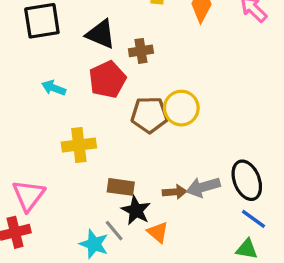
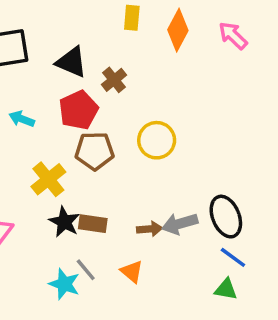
brown cross: (141, 51) -> (114, 80), turned -30
brown pentagon: (149, 115) -> (95, 151), moved
yellow cross: (79, 145) -> (48, 179), turned -32
black star: (136, 210) -> (64, 222), moved

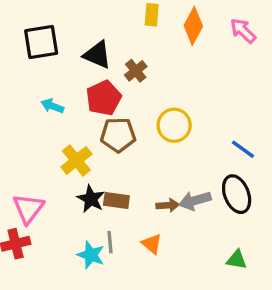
blue line: (233, 257) -> (243, 149), moved
gray line: (86, 270) -> (110, 242), turned 35

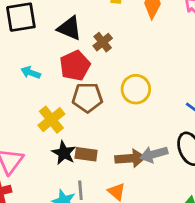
brown arrow: (168, 205) -> (130, 158), size x1.5

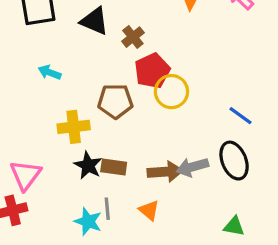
red pentagon: (75, 66) -> (152, 71), moved
yellow cross: (51, 120) -> (74, 127), turned 32

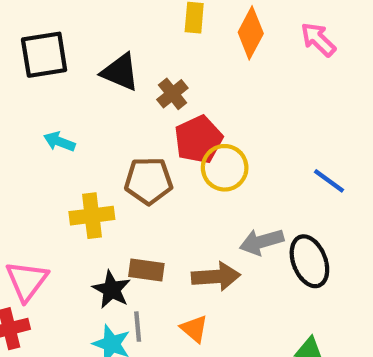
blue line: (240, 116) -> (329, 181), moved
black star: (88, 165) -> (112, 290), moved
gray arrow: (192, 167) -> (262, 242), moved

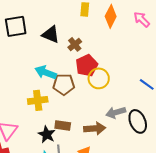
cyan arrow: (59, 142) -> (46, 72), moved, size x1.5

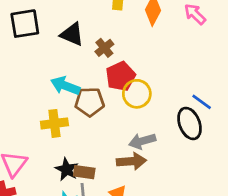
gray arrow: (116, 112) -> (142, 141), moved
black ellipse: (138, 121) -> (189, 123), moved
brown rectangle: (63, 125) -> (84, 172), moved

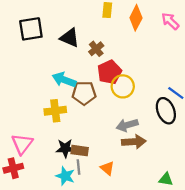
brown arrow: (131, 161) -> (134, 142), moved
black star: (67, 169) -> (65, 148), turned -30

